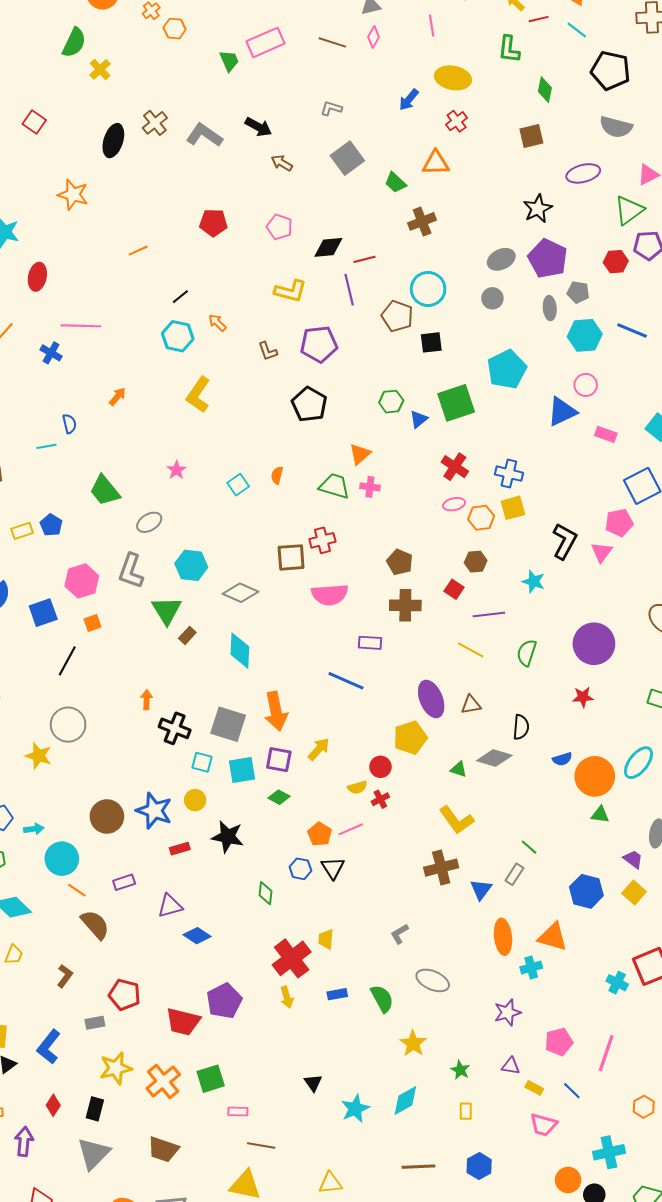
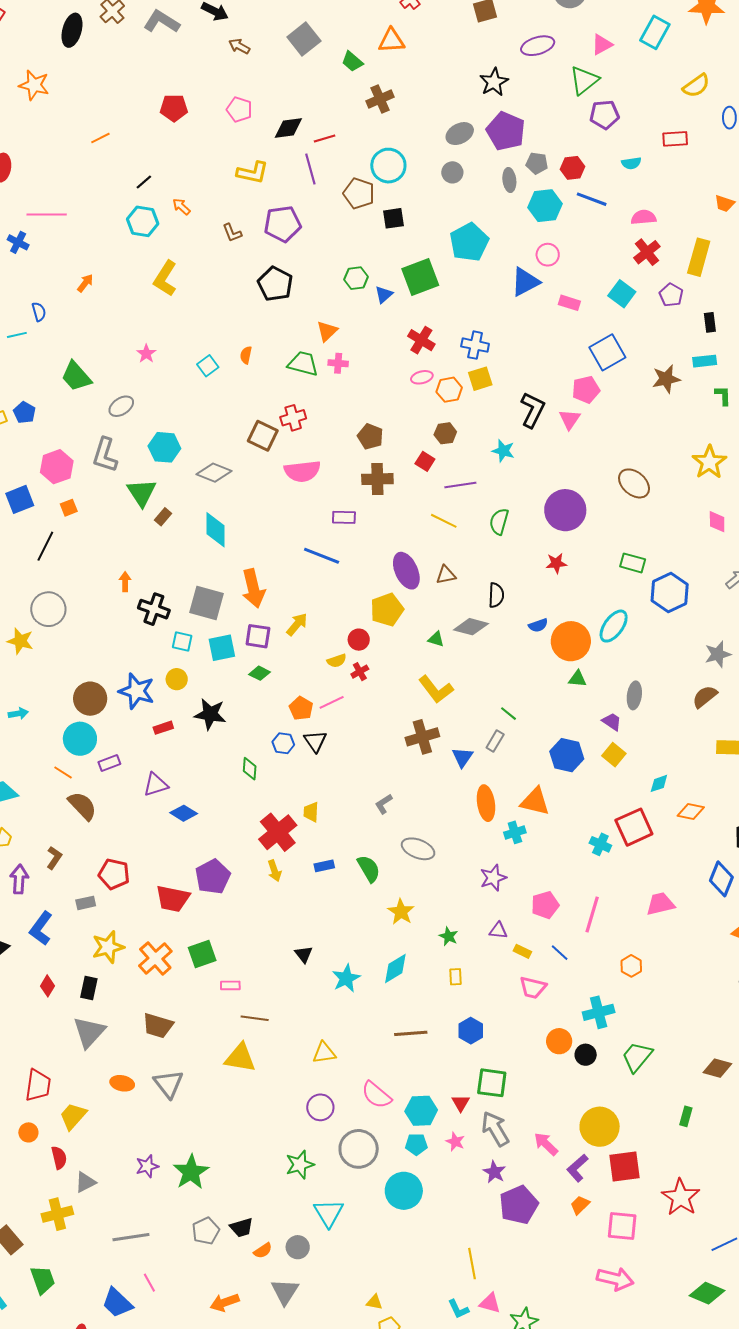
red hexagon: (616, 262) -> (572, 168), moved
brown square: (291, 557) -> (263, 436), turned 32
cyan circle: (62, 859) -> (80, 739), moved
purple arrow: (24, 1141) -> (19, 879), moved

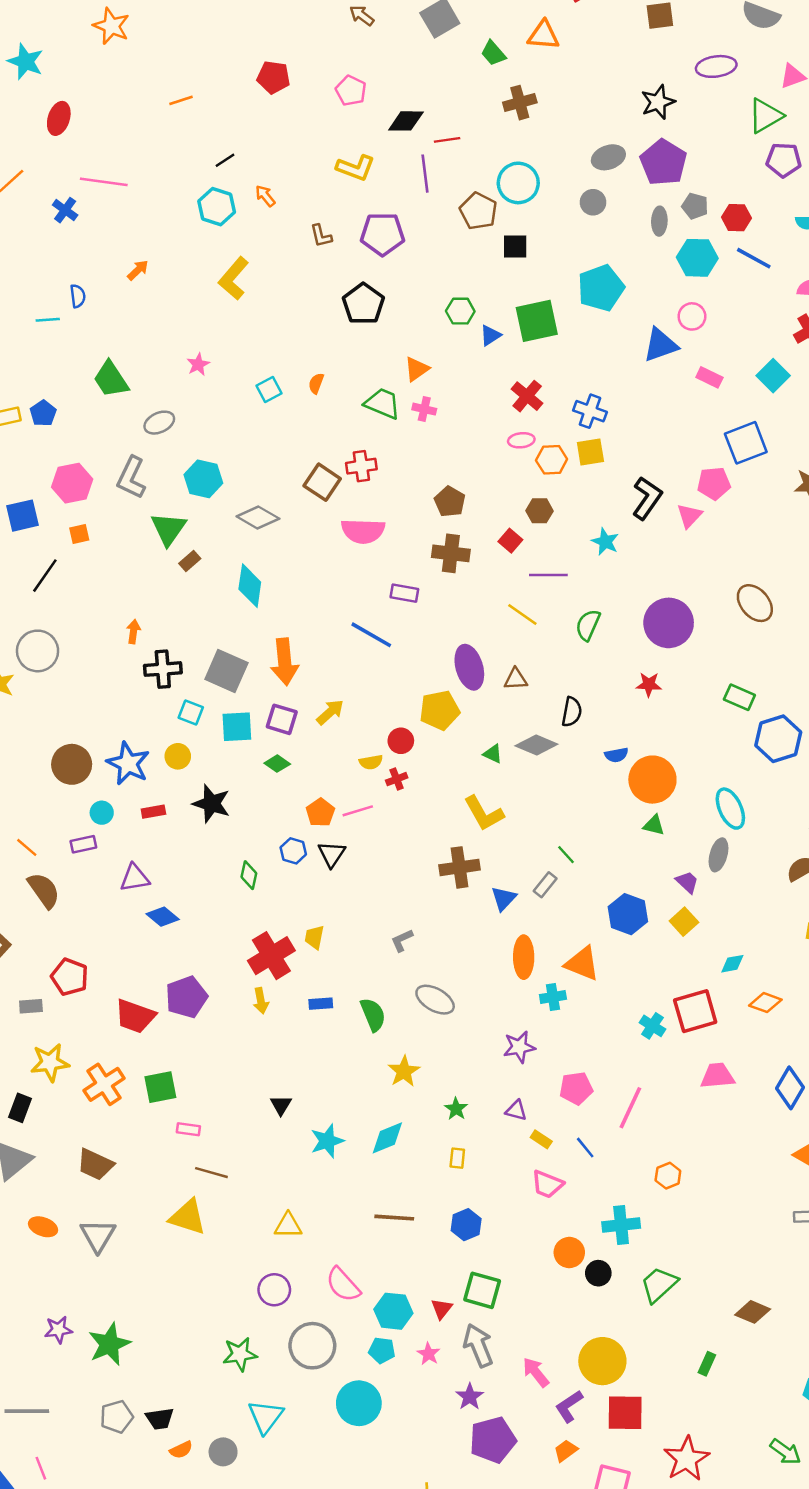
black cross: (154, 609) -> (163, 669), turned -32
cyan ellipse: (614, 626) -> (730, 809), moved, turned -68
cyan circle: (80, 739) -> (102, 813), moved, size x0.6
pink trapezoid: (660, 904) -> (717, 1076), moved

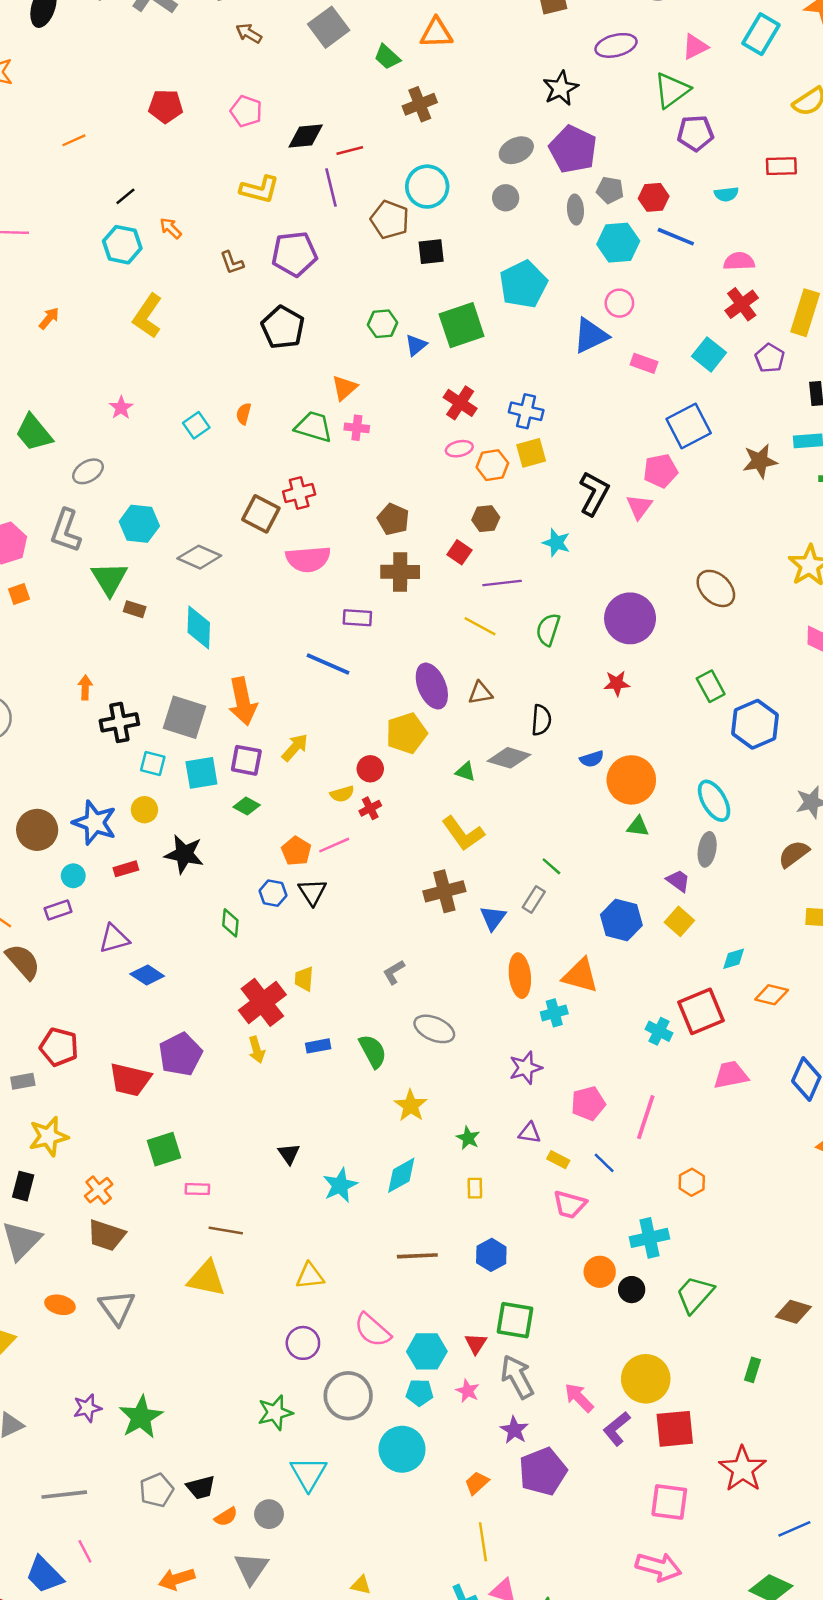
brown rectangle: (190, 561) -> (135, 609), turned 65
green rectangle: (739, 697) -> (711, 686), turned 44
orange cross: (104, 1084) -> (99, 1190), moved, size x0.7
orange trapezoid: (566, 1451) -> (477, 1483), moved

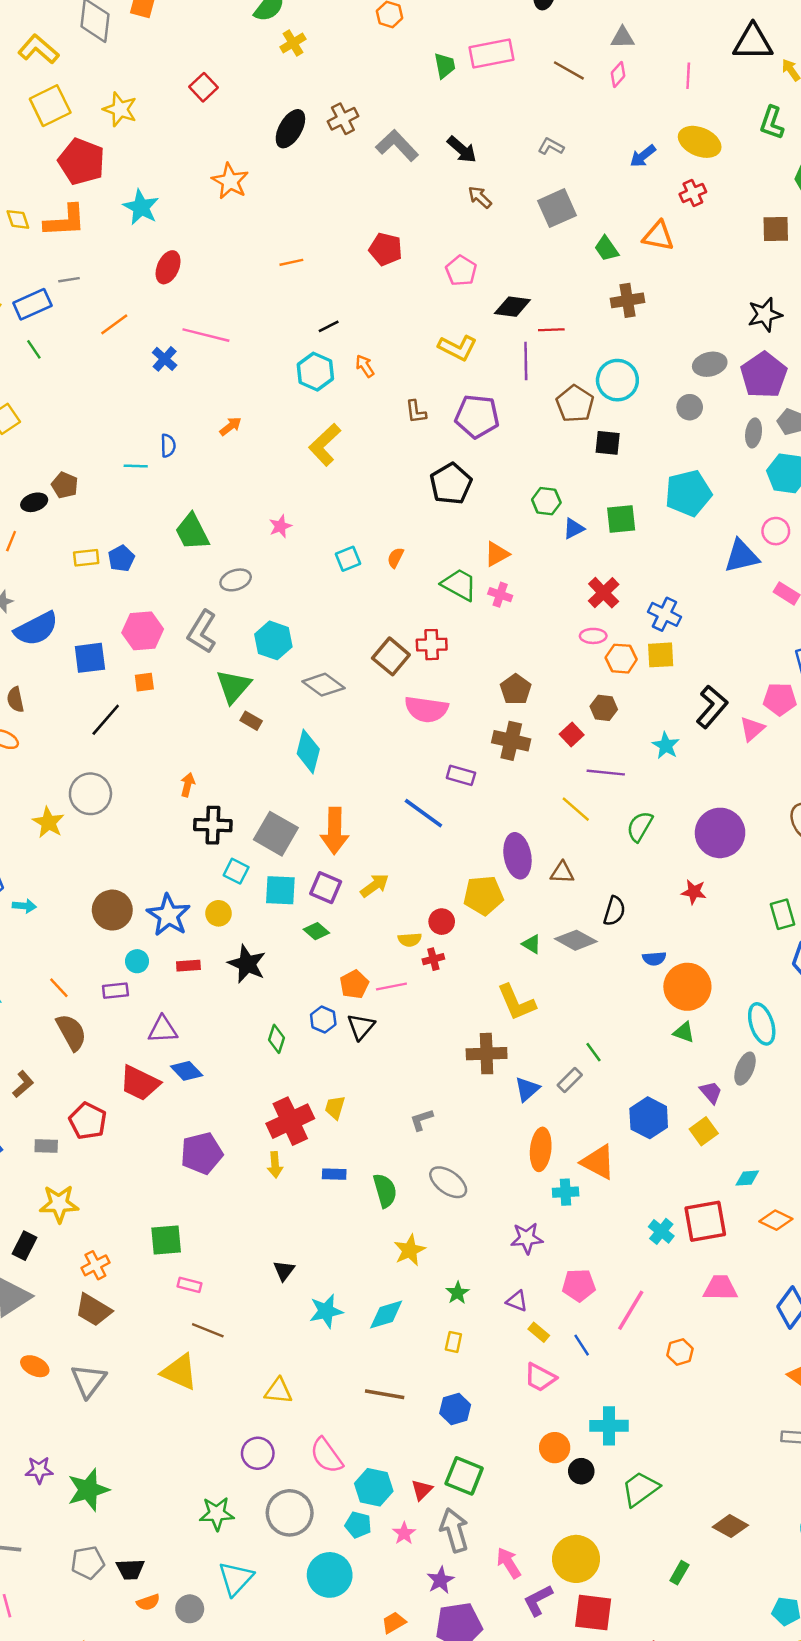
green square: (462, 325) -> (621, 519), size x0.7
red trapezoid: (130, 1080) -> (140, 1083), moved
orange hexagon: (692, 1182) -> (680, 1352), moved

